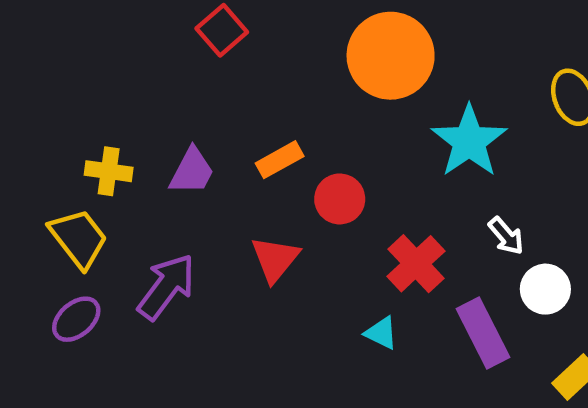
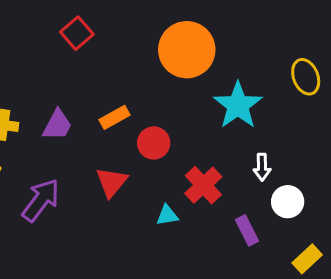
white arrow: (506, 236) -> (262, 167), turned 40
cyan triangle: (381, 333) -> (167, 215), moved, turned -35
purple rectangle: (483, 333) -> (247, 230), size x0.7

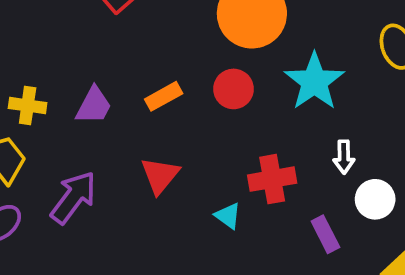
red circle: (154, 143) -> (234, 89), moved
red cross: (203, 185) -> (272, 179), turned 33
cyan triangle: (167, 215) -> (228, 216), turned 45

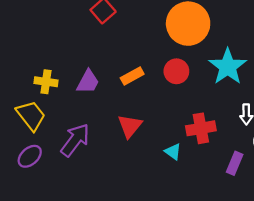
purple rectangle: (325, 234) -> (235, 163), turned 50

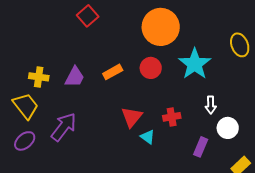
red triangle: (130, 126) -> (132, 117), moved
red cross: (201, 128) -> (172, 117), size x0.7

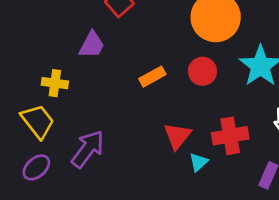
purple trapezoid: (75, 77) -> (92, 45), moved
red cross: (172, 117) -> (230, 136), size x1.5
cyan triangle: (148, 137) -> (199, 162), turned 42

